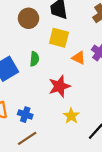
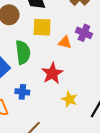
green semicircle: (34, 59) -> (23, 52), size x1.6
blue cross: (25, 115) -> (22, 92), moved

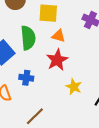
orange triangle: (65, 42) -> (58, 36), moved

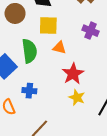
red star: (57, 60) -> (73, 74), moved

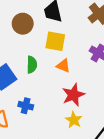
green semicircle: (29, 51) -> (32, 65), size x0.7

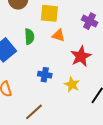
red star: (73, 95) -> (81, 56), moved
blue cross: (26, 106) -> (45, 75), moved

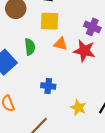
red star: (81, 56) -> (84, 51), moved, turned -30
yellow star: (72, 85) -> (78, 108), moved

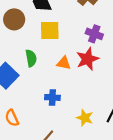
orange triangle: (60, 44) -> (64, 63), moved
red star: (84, 51) -> (87, 59), turned -30

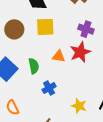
brown circle: (14, 19) -> (14, 29), moved
green semicircle: (31, 58) -> (34, 66), moved
blue cross: (52, 97) -> (49, 88), turned -32

